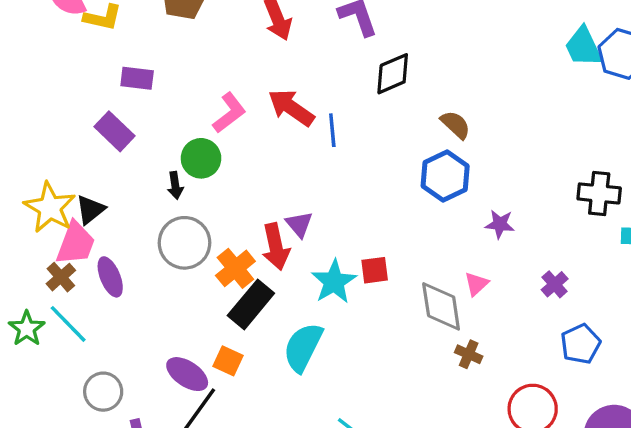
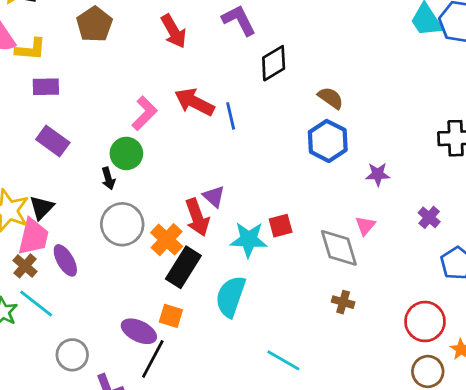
purple rectangle: (137, 78) -> (46, 87), moved
cyan star: (334, 282) -> (249, 240), turned -30
brown cross: (469, 354) -> (343, 302), moved

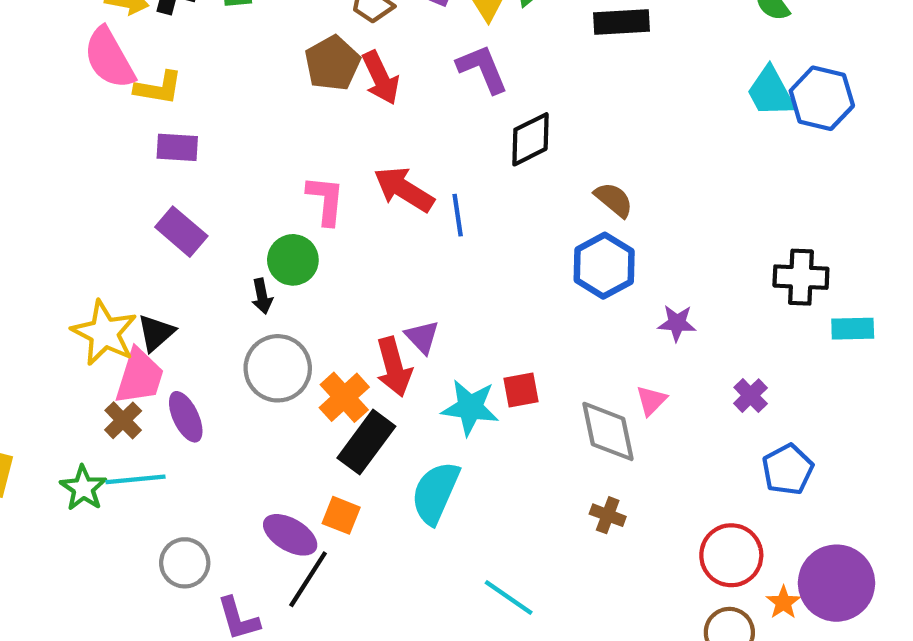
brown pentagon: (94, 24) -> (332, 63), moved
pink L-shape: (144, 113) -> (326, 200), turned -44
cyan line: (36, 303) -> (136, 479), turned -48

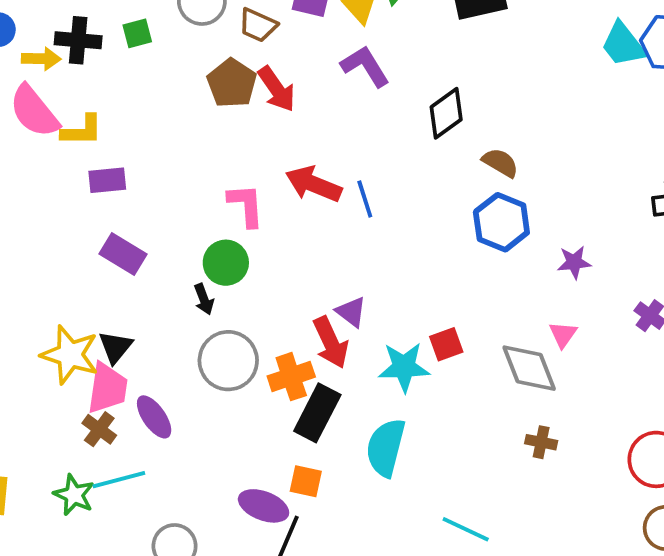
black diamond: (530, 139) -> (446, 113), moved
orange cross: (344, 397) -> (291, 377), turned 33

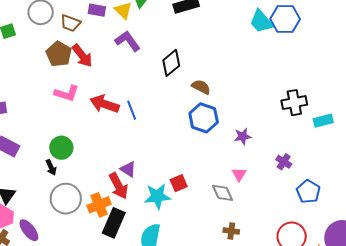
pink L-shape: (246, 205) -> (67, 93), moved, turned 115
gray diamond: (529, 368) -> (223, 193), size x0.7

